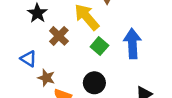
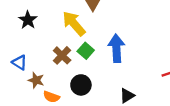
brown cross: (59, 36) -> (62, 55), moved

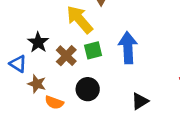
black star: (28, 20) -> (38, 42), moved
green square: (86, 51) -> (93, 50), turned 35

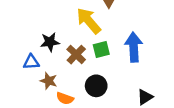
black star: (38, 42) -> (50, 42), turned 30
blue triangle: (18, 64) -> (31, 62), turned -36

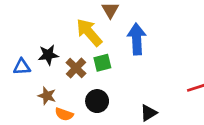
blue arrow: (134, 47) -> (137, 39), moved
blue triangle: (31, 62) -> (22, 67), moved

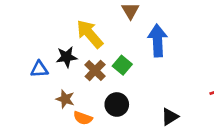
yellow arrow: (89, 32) -> (90, 34), moved
green square: (102, 63) -> (122, 65), turned -36

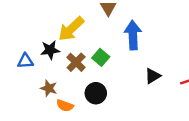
yellow arrow: (90, 34) -> (71, 29), turned -92
black triangle: (170, 117) -> (153, 76), moved

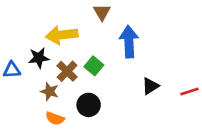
yellow arrow: (71, 29) -> (62, 35), turned 36
brown star: (49, 88) -> (50, 91), moved

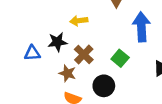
yellow arrow: (62, 35) -> (79, 21), size x0.6
green square: (94, 66) -> (120, 58), moved

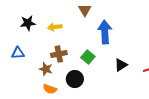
black star: (57, 42) -> (28, 23), moved
brown cross: (84, 54) -> (59, 54), turned 35

